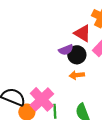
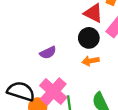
purple semicircle: (66, 50) -> (48, 53), moved

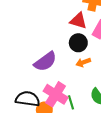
purple semicircle: (48, 53) -> (45, 62), size x1.6

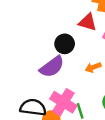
black circle: (78, 43) -> (65, 44), moved

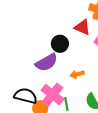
orange arrow: (93, 67) -> (77, 74), moved

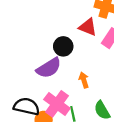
orange arrow: (77, 74) -> (84, 80), turned 88

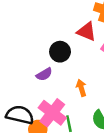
purple semicircle: (49, 68) -> (44, 74), size x0.6

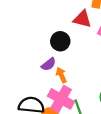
orange arrow: (81, 88) -> (61, 75), moved

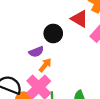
orange arrow: (61, 75) -> (45, 65), turned 48

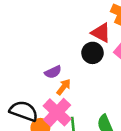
black circle: (53, 33) -> (92, 53), moved

